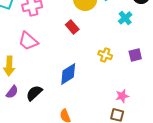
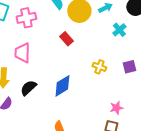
pink trapezoid: (28, 41) -> (22, 53), turned 50
black semicircle: (34, 93) -> (28, 88), moved

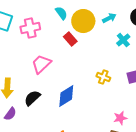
red rectangle: (66, 39) -> (70, 39), moved
pink trapezoid: (22, 53) -> (41, 64), moved, turned 45

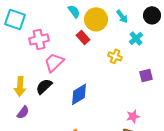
cyan arrow: (109, 18) -> (122, 16), turned 80
pink cross: (30, 28) -> (39, 39), moved
yellow cross: (103, 77) -> (115, 56), moved
black semicircle: (32, 98) -> (44, 86), moved

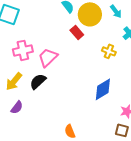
pink cross: (39, 39) -> (23, 50), moved
yellow arrow: (20, 86) -> (14, 81), turned 36
blue diamond: (79, 94) -> (103, 89), moved

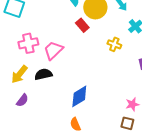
black semicircle: (38, 81) -> (43, 74), turned 30
blue diamond: (103, 89) -> (79, 96), moved

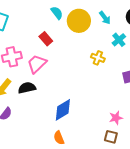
red rectangle: (82, 25) -> (46, 39), moved

